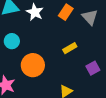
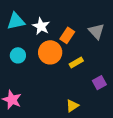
orange rectangle: (66, 12) -> (67, 35), moved
orange circle: (33, 65) -> (50, 52), moved

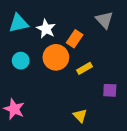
gray triangle: (96, 31) -> (104, 20), moved
purple square: (99, 83) -> (110, 90), turned 32
yellow triangle: (72, 106) -> (80, 116), turned -40

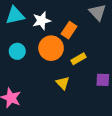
white star: (46, 29) -> (42, 21), turned 30
yellow triangle: (80, 116) -> (63, 83), moved

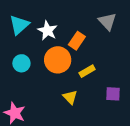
cyan triangle: (15, 15) -> (19, 25), turned -30
white star: (42, 21) -> (47, 31), turned -30

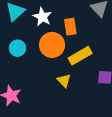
orange rectangle: (77, 41) -> (70, 27), turned -42
yellow rectangle: (87, 71) -> (80, 56), size x1.5

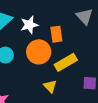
white star: (42, 17) -> (29, 25), turned 30

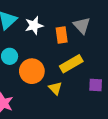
gray triangle: (84, 17) -> (82, 25), moved
orange circle: (39, 52) -> (32, 71), moved

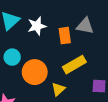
gray triangle: (82, 25) -> (85, 26), turned -36
yellow triangle: (55, 88) -> (58, 89), turned 32

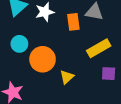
yellow rectangle: (74, 65) -> (99, 48), moved

